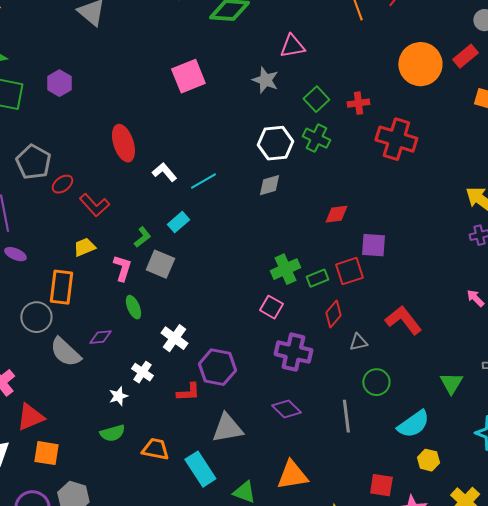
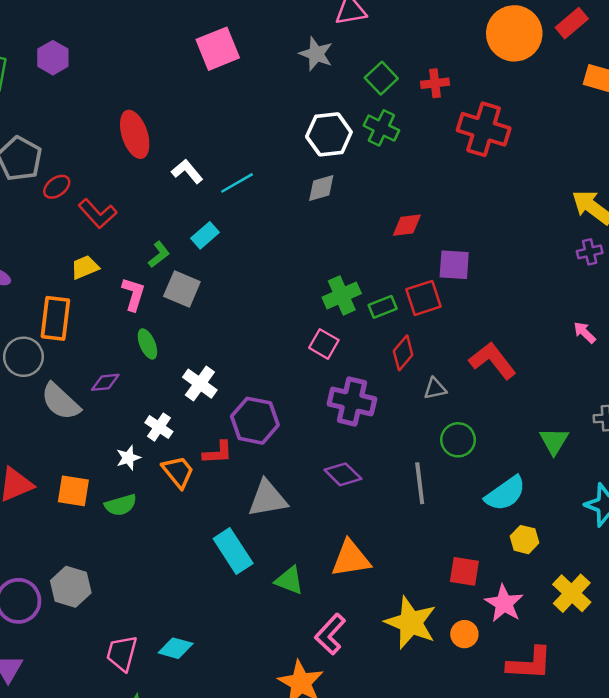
orange trapezoid: (155, 449) -> (178, 472), moved, turned 40
orange square: (46, 453) -> (73, 491), moved

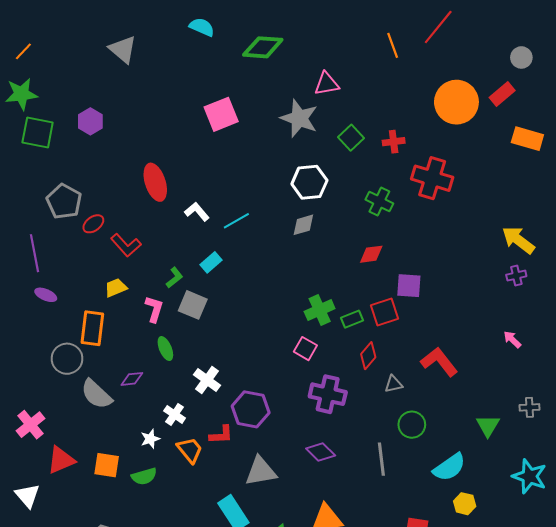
gray star: (316, 54) -> (299, 118), size x1.4
green cross: (381, 128) -> (379, 201), moved

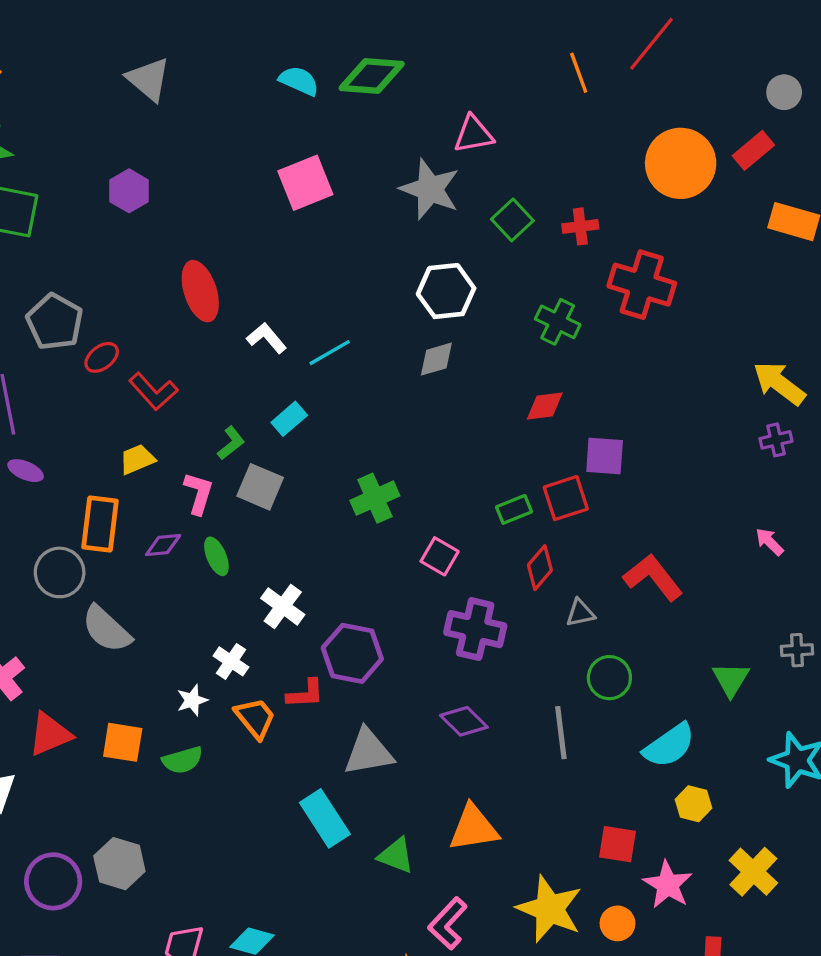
cyan semicircle: (202, 27) -> (299, 81), moved
purple hexagon: (90, 121) -> (129, 191), moved
green cross: (320, 310) -> (375, 498), moved
purple diamond: (132, 379) -> (163, 545), moved

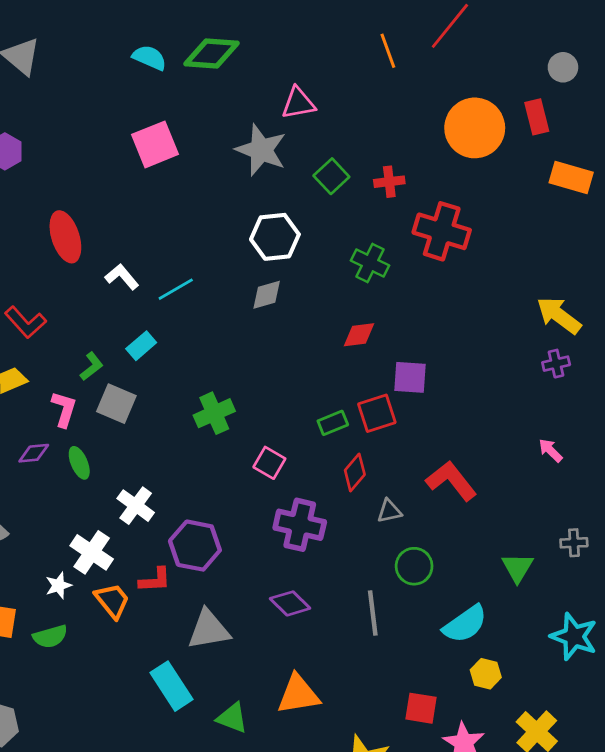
red rectangle: (753, 150) -> (537, 117), turned -64
white cross: (231, 661) -> (92, 552), size x1.4

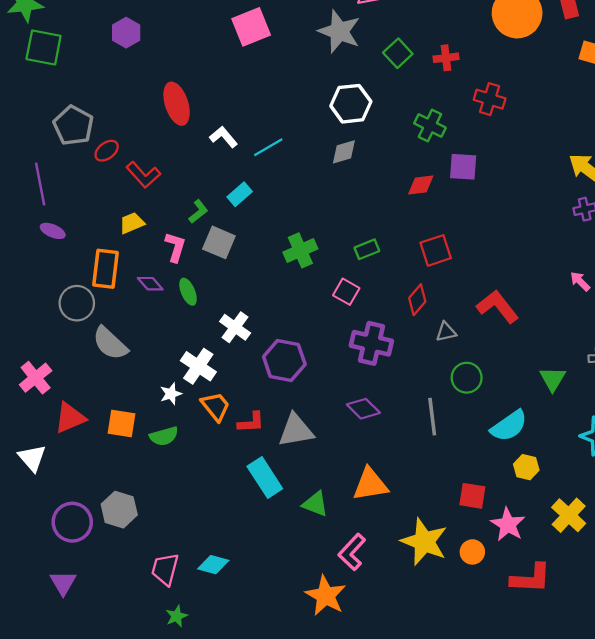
red cross: (442, 231) -> (490, 99), size x0.7
purple square: (410, 377) -> (463, 167), moved
green rectangle: (333, 423) -> (367, 249), moved
purple diamond: (34, 453) -> (150, 284), turned 55
red L-shape: (155, 580) -> (251, 422), moved

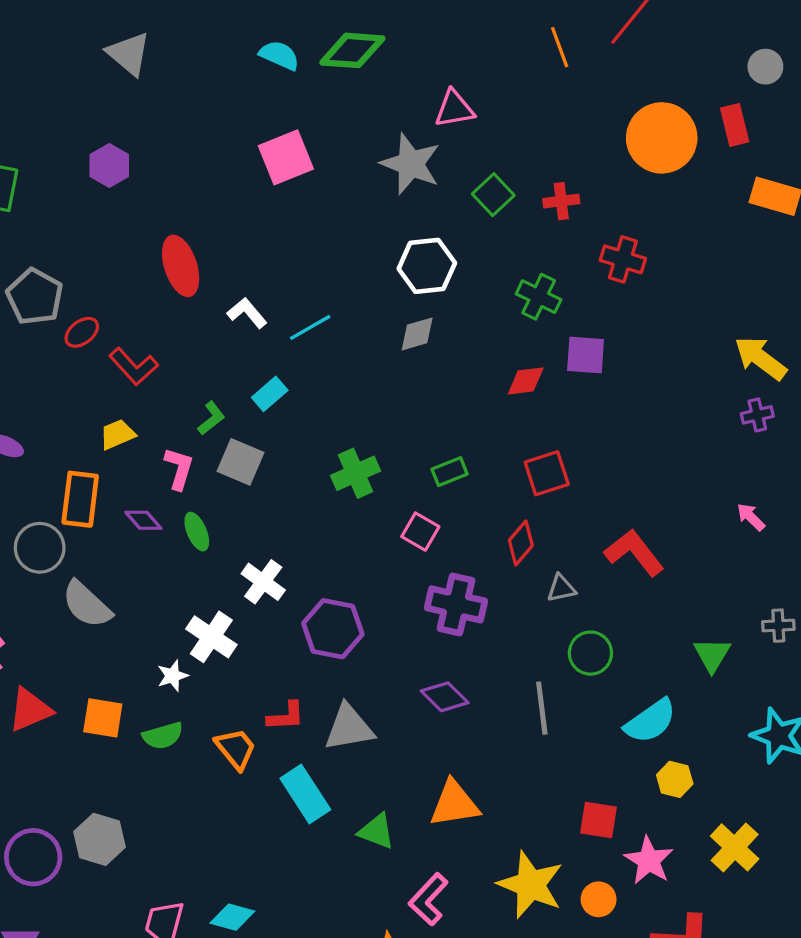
orange trapezoid: (216, 406) -> (236, 749), moved

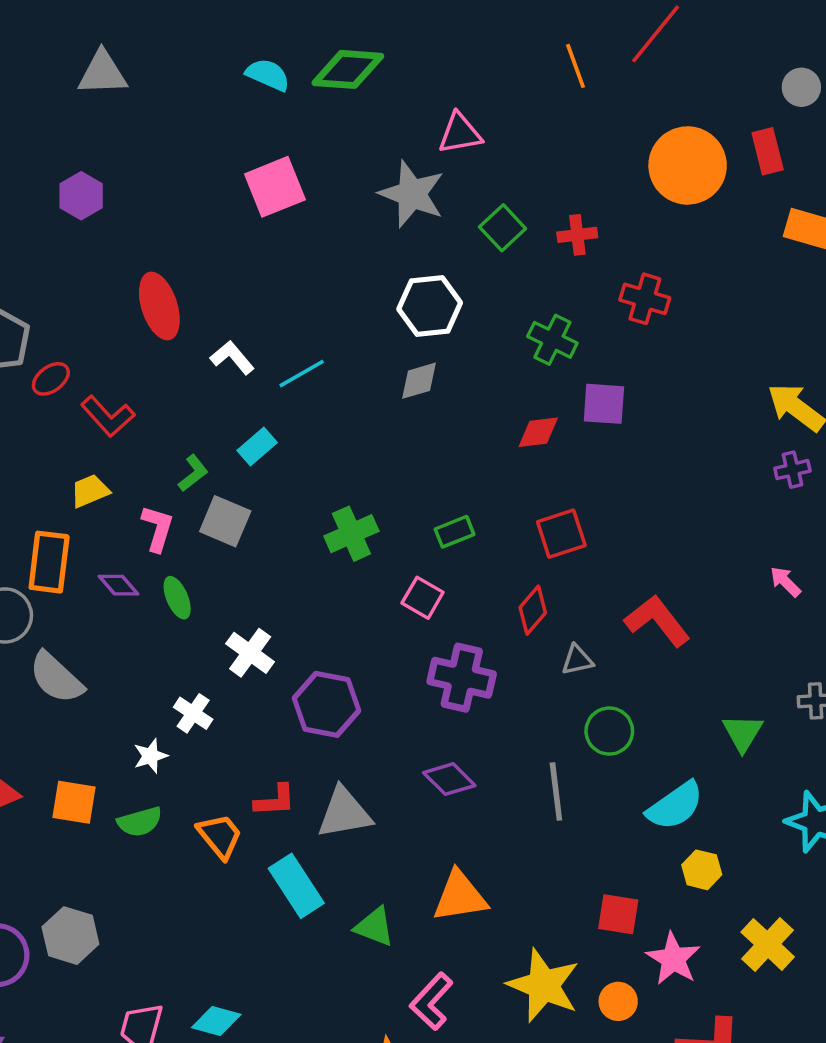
gray triangle: (129, 54) -> (102, 73), turned -42
white cross: (211, 637) -> (193, 713), size x0.7

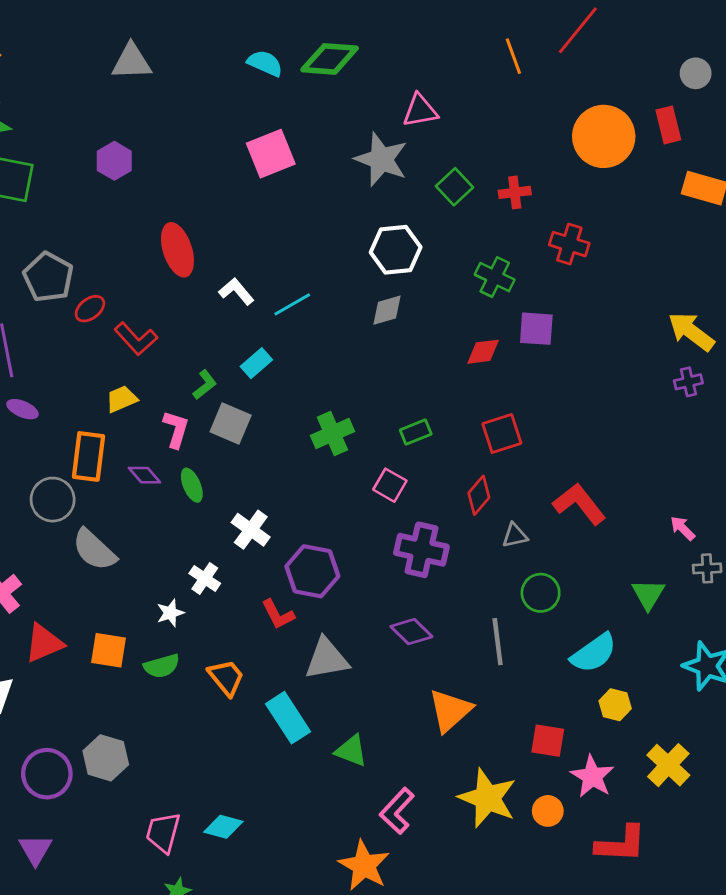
pink arrow: (785, 582) -> (683, 528), moved
red L-shape: (275, 800) -> (278, 614), moved, turned 66
orange triangle: (460, 896) -> (450, 711), moved, turned -33

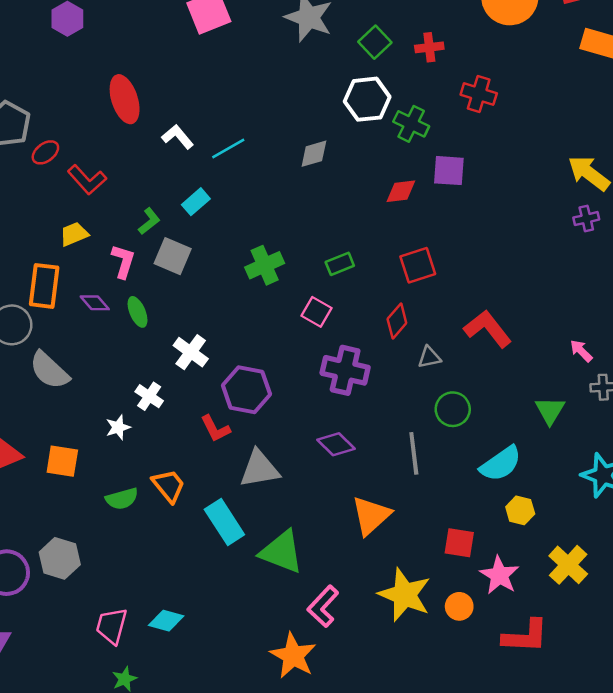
white hexagon: (396, 250) -> (367, 99), moved
green semicircle: (162, 666) -> (122, 499), moved
green triangle: (351, 751) -> (281, 552), size x1.5

